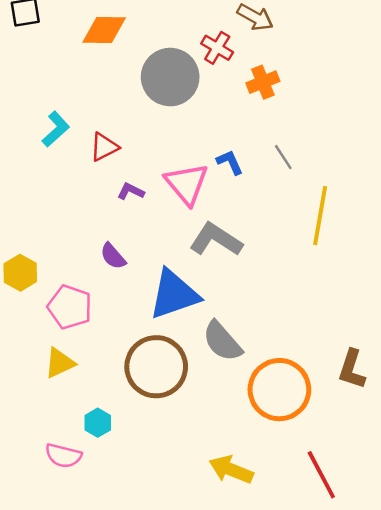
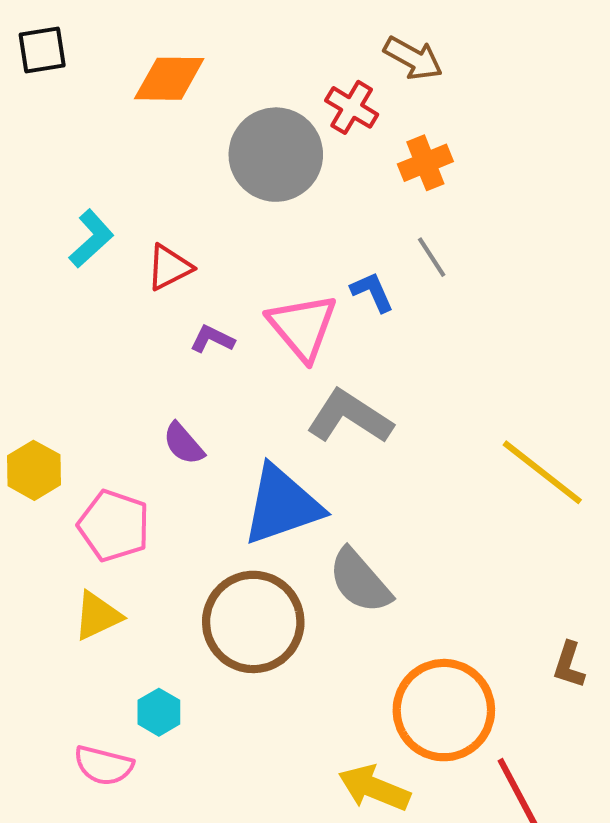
gray line: (283, 157) -> (432, 257), moved
yellow line: (320, 216) -> (542, 472), moved, turned -62
brown L-shape: (352, 369) -> (569, 665), moved, size x0.7
orange circle: (279, 390) -> (444, 710), moved

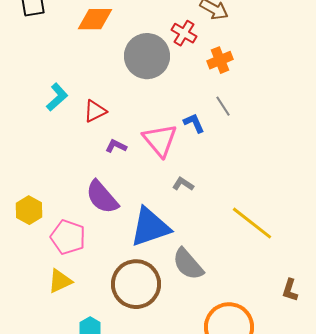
gray L-shape: (350, 417) -> (183, 184), size x0.5
purple semicircle: (184, 444) -> (102, 197), size x1.6
yellow line: (542, 472) -> (252, 223), moved
brown L-shape: (569, 665) -> (290, 290), moved

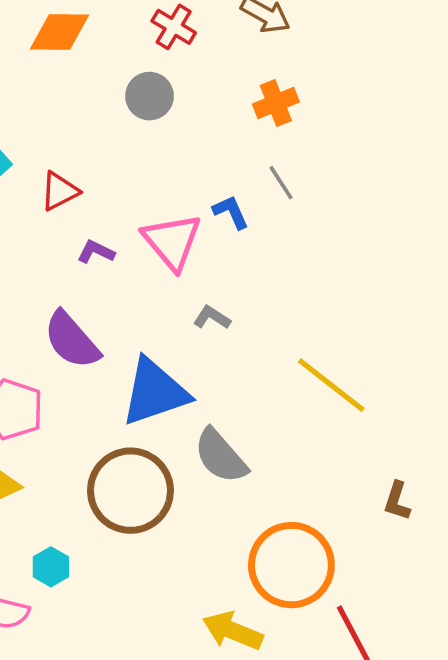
red cross: (184, 33) -> (174, 27), moved
gray circle: (147, 56) -> (150, 96), size x0.6

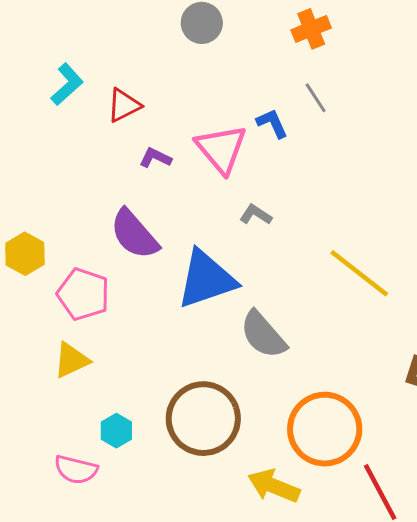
brown circle: (130, 491) -> (203, 419), moved

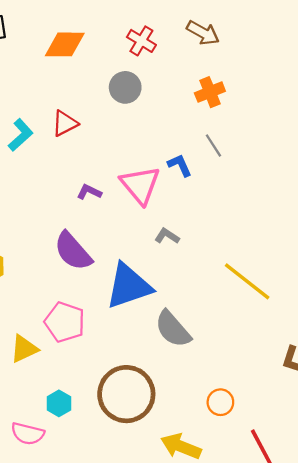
red triangle: (124, 105) -> (65, 123), moved
pink pentagon: (83, 294) -> (65, 322), moved
orange circle: (325, 429) -> (220, 402), size x0.5

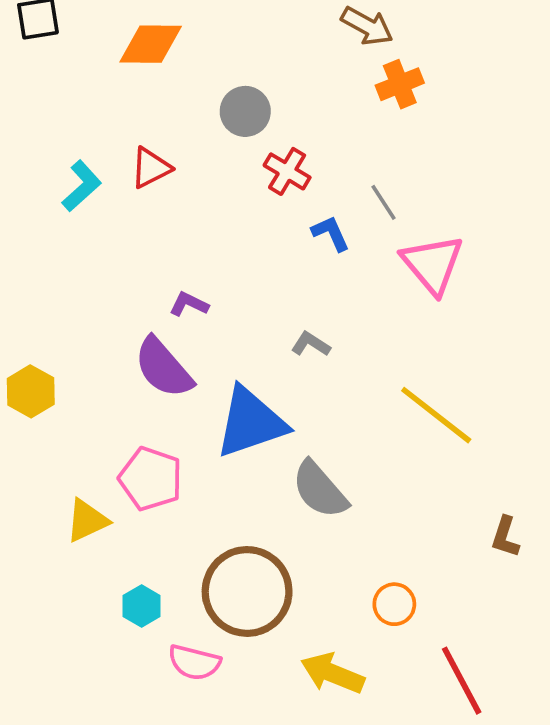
red cross: (141, 41) -> (287, 171), moved
orange cross: (210, 92) -> (400, 84), moved
pink triangle: (140, 185) -> (433, 264), moved
purple L-shape: (89, 192) -> (189, 304), moved
pink semicircle: (28, 434) -> (194, 662), moved

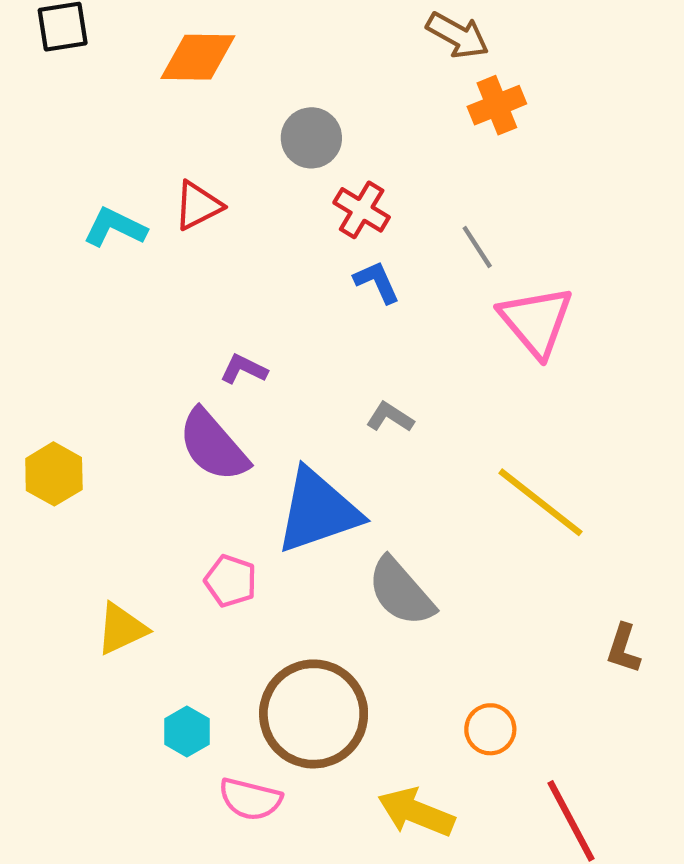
cyan L-shape: (82, 186) -> (115, 227), turned -112
blue L-shape: (331, 233) -> (377, 282), moved
pink pentagon: (151, 479) -> (231, 581), moved, size x0.7

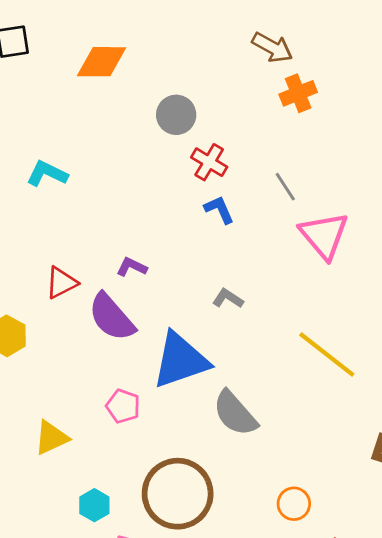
red triangle: (198, 206) -> (61, 283), moved

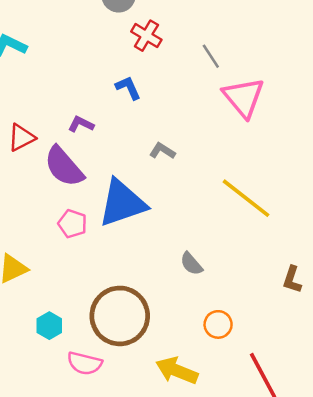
blue L-shape: (219, 210) -> (128, 88), moved
pink pentagon: (123, 406) -> (72, 224), moved
gray semicircle: (235, 413) -> (191, 264), moved, size x0.6

